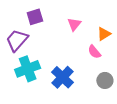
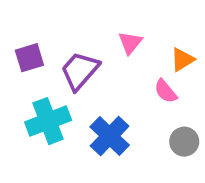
purple square: (35, 17) -> (29, 58), moved
purple trapezoid: (17, 40) -> (80, 71), moved

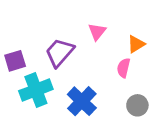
purple square: (29, 58) -> (15, 61), moved
pink semicircle: (166, 91) -> (124, 68), turned 54

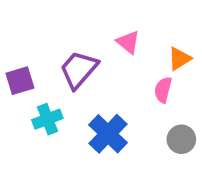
pink triangle: (97, 32) -> (128, 42), turned -30
cyan cross: (36, 90) -> (47, 119), size x0.7

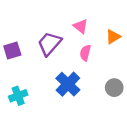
pink semicircle: (163, 90) -> (85, 53), moved
cyan cross: (47, 119) -> (18, 96), moved

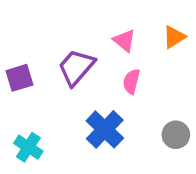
orange triangle: (113, 37) -> (174, 37), moved
cyan cross: (18, 96) -> (28, 147), turned -36

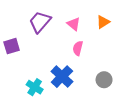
purple trapezoid: (76, 67) -> (40, 22), moved
cyan cross: (28, 147) -> (35, 87), moved

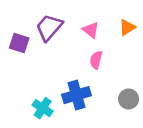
purple square: (12, 46) -> (19, 43), moved, turned 35
blue cross: (62, 77) -> (76, 95), turned 30

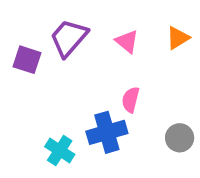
pink semicircle: (96, 60) -> (131, 100), moved

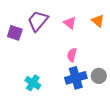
orange triangle: (178, 38) -> (98, 21), turned -48
blue cross: (107, 132) -> (76, 78), moved

